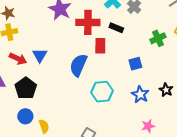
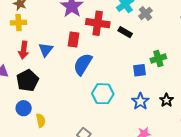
green cross: (158, 38) -> (158, 58), moved
red rectangle: (100, 46) -> (73, 40), moved
red arrow: (18, 59) -> (24, 50), turned 66

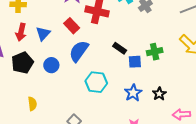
black rectangle: (125, 32) -> (120, 48), moved
red rectangle: (73, 40) -> (72, 26), turned -56
blue circle: (24, 108) -> (51, 65), moved

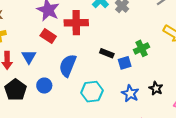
red rectangle: (72, 26) -> (48, 36), moved

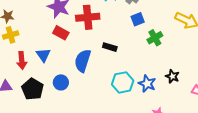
black rectangle: (107, 53) -> (110, 47), moved
blue square: (125, 63) -> (138, 19), moved
cyan hexagon: (92, 92) -> (123, 82), moved

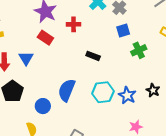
red cross: (88, 17) -> (74, 24), size x0.6
blue semicircle: (83, 61) -> (67, 90), moved
blue circle: (61, 82) -> (43, 106), moved

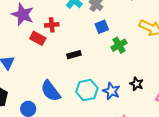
red rectangle: (45, 38) -> (38, 38), moved
black rectangle: (93, 56) -> (74, 55), turned -32
blue semicircle: (67, 90) -> (51, 91), turned -55

